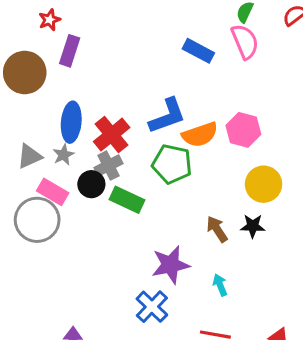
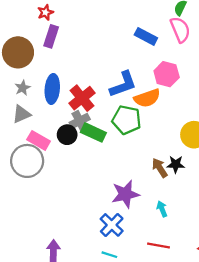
red star: (50, 20) -> (45, 12), moved
pink hexagon: (243, 130) -> (167, 74), moved
gray star: (63, 155) -> (23, 88), moved
green rectangle: (127, 200) -> (93, 132), moved
black star: (253, 226) -> (176, 164), moved

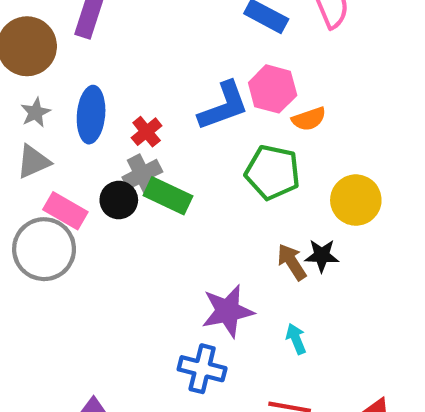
pink hexagon: (167, 74) -> (273, 89), moved
red cross: (82, 98) -> (147, 132), size x0.6
orange semicircle: (147, 98) -> (309, 119), moved, size x0.7
green pentagon: (127, 120) -> (273, 172), moved
blue cross: (112, 225) -> (202, 369), turned -30

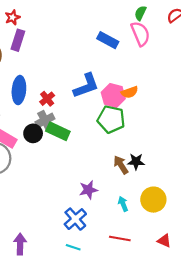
pink hexagon: (273, 89) -> (113, 95), moved
yellow circle: (356, 200) -> (153, 200), moved
purple star: (228, 311) -> (88, 190), size x0.7
blue cross: (202, 369) -> (75, 219), turned 35

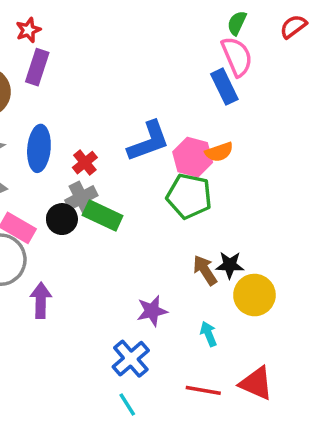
blue rectangle: (108, 40) -> (224, 87), moved, turned 36
yellow circle: (153, 200) -> (254, 295), moved
red triangle: (164, 241) -> (256, 383), moved, size x1.5
purple arrow: (20, 244) -> (41, 300), moved
cyan line: (73, 247) -> (127, 405), turned 40

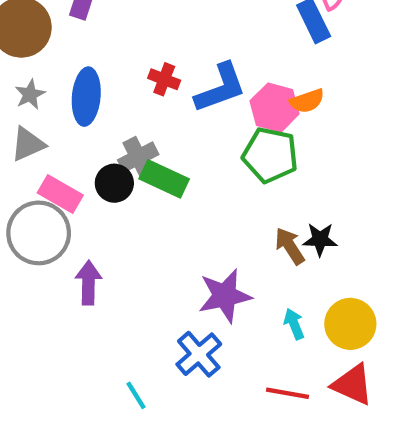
red cross: (85, 163) -> (164, 79), moved, turned -30
yellow circle: (254, 295) -> (350, 324), moved
purple star: (152, 311) -> (225, 296), size x1.4
cyan line: (127, 405) -> (136, 395), moved

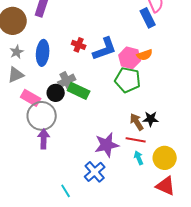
gray circle: (39, 233) -> (42, 116), moved
red line: (288, 393) -> (136, 140), moved

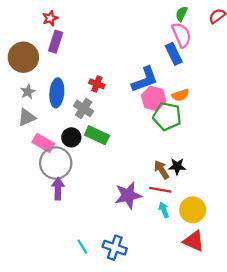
blue L-shape: (105, 49) -> (145, 79), moved
orange semicircle: (145, 55) -> (180, 95), moved
green pentagon: (128, 80) -> (167, 116), moved
gray cross: (67, 81) -> (84, 108), moved, turned -30
blue cross: (95, 172) -> (115, 248), moved, turned -30

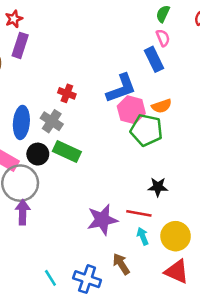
pink semicircle: (182, 35) -> (163, 38), size x0.6
blue ellipse: (57, 93) -> (21, 122), moved
brown arrow: (162, 170) -> (121, 264), moved

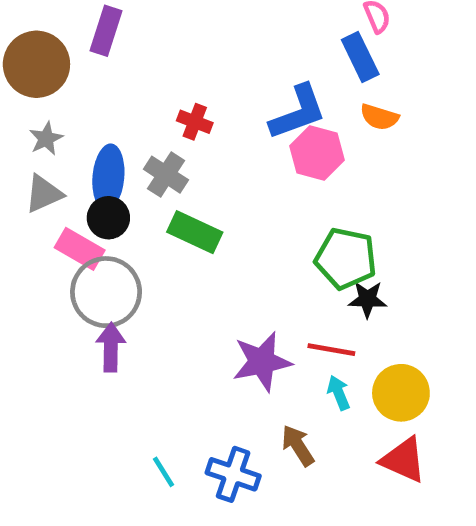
orange semicircle: (162, 106) -> (379, 117), moved, turned 36
green pentagon: (146, 130) -> (346, 258), moved
black circle: (38, 154) -> (108, 218), moved

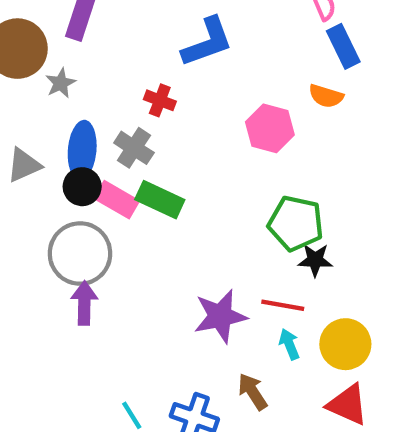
blue rectangle: (360, 57) -> (343, 46), moved
blue L-shape: (298, 112) -> (207, 42), moved
gray star: (46, 139) -> (61, 83), moved
pink rectangle: (80, 249) -> (117, 200), moved

